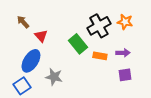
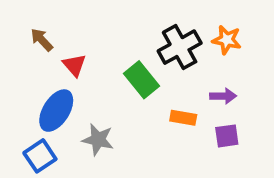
orange rectangle: (100, 56) -> (183, 118), moved

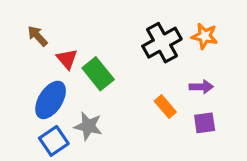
green rectangle: (141, 80) -> (98, 74), moved
orange rectangle: (183, 118) -> (165, 107), turned 40
blue square: (40, 156) -> (54, 141), moved

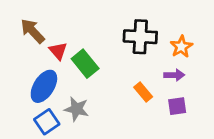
brown arrow: (37, 36) -> (33, 31), size x1.4
orange star: (205, 36) -> (181, 47), moved, turned 30
black cross: (162, 43) -> (140, 37), turned 32

